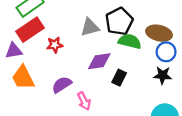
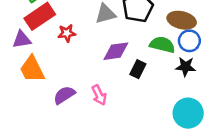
green semicircle: (130, 41) -> (162, 45), moved
purple semicircle: (62, 85) -> (64, 95), moved

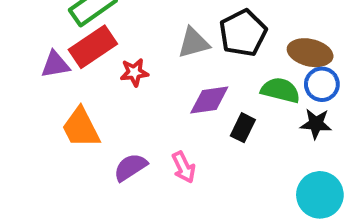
purple triangle: (22, 40) -> (55, 65), moved

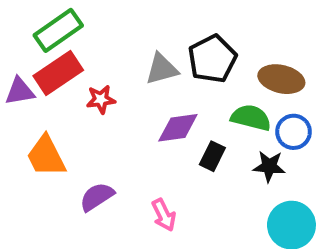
blue circle: (322, 84) -> (294, 132), moved
black star: (316, 124) -> (269, 166), moved
pink arrow: (184, 167) -> (164, 215), moved

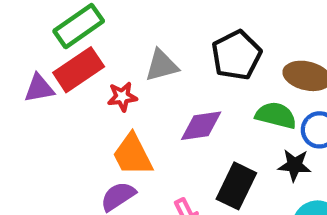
gray triangle: (162, 69) -> (162, 66), moved
orange trapezoid: (46, 156) -> (133, 155), moved
black rectangle: (212, 156) -> (236, 186), moved, size x1.5

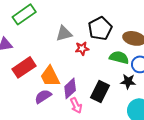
red rectangle: (79, 70) -> (24, 67), moved
red star: (122, 97) -> (82, 48), moved
purple diamond: (201, 126) -> (70, 88), moved, turned -35

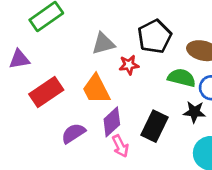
orange trapezoid: (50, 76) -> (96, 89), moved

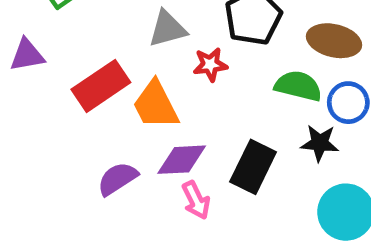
red rectangle: (46, 92) -> (101, 86), moved
purple diamond: (112, 122) -> (182, 160), turned 40

